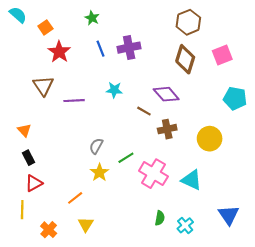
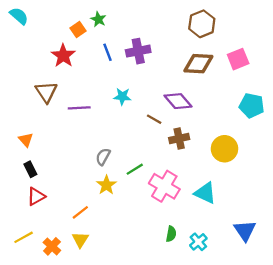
orange square: (45, 27) -> (78, 30), moved
brown diamond: (185, 59) -> (198, 64), turned 76
yellow line: (22, 210) -> (24, 237), moved, turned 60
yellow triangle: (86, 224) -> (80, 240), moved

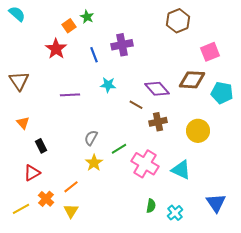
blue line: (108, 52) -> (94, 55), moved
brown diamond: (198, 64) -> (192, 80), moved
brown triangle: (46, 92) -> (19, 81), moved
black rectangle: (30, 169) -> (41, 146), moved
orange cross: (52, 246) -> (46, 199), moved

